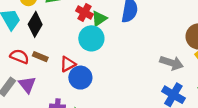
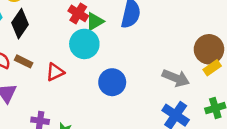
blue circle: (80, 78) -> (112, 82), moved

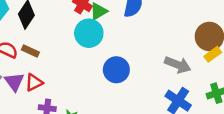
red triangle: (55, 72) -> (34, 83), moved

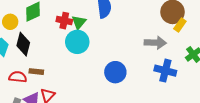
blue circle: (116, 70) -> (115, 72), moved

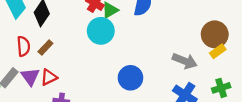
brown rectangle: (36, 72) -> (45, 48), turned -72
red semicircle: (18, 77) -> (23, 46), turned 60

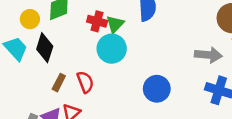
red semicircle: (23, 46) -> (85, 82), moved

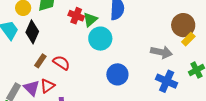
cyan circle: (112, 49) -> (100, 39), moved
red semicircle: (85, 82) -> (61, 63), turned -42

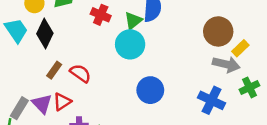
green triangle: (90, 20) -> (133, 21), moved
brown circle: (183, 25) -> (218, 31), moved
gray arrow: (161, 52) -> (226, 64), moved

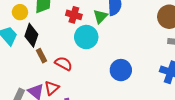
cyan circle: (130, 44) -> (86, 37), moved
brown rectangle: (54, 70) -> (41, 56), moved, turned -56

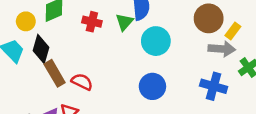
cyan circle: (86, 37) -> (156, 41), moved
brown rectangle: (41, 56) -> (55, 73), size x1.5

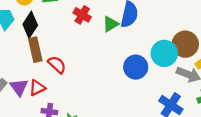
cyan circle: (156, 41) -> (164, 53), moved
blue circle: (152, 86) -> (136, 67), moved

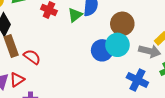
brown circle: (185, 44) -> (122, 24), moved
cyan circle: (164, 53) -> (117, 45), moved

